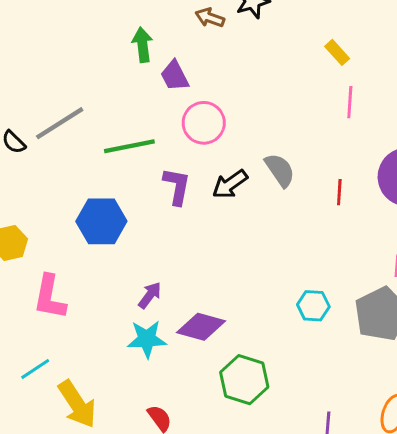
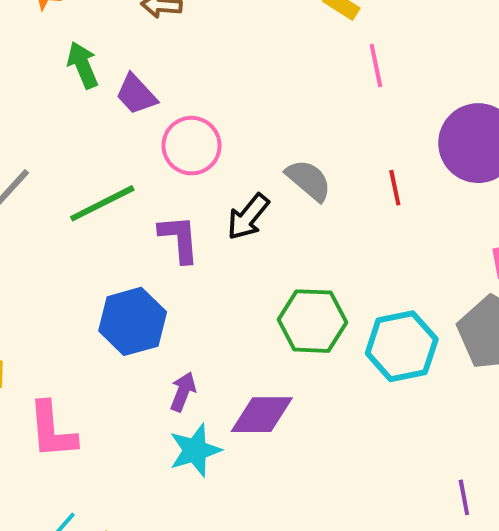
blue hexagon: (101, 221) -> (133, 321), moved
cyan hexagon: (313, 306) -> (402, 346), size x1.6
green hexagon: (244, 380) -> (312, 321), moved

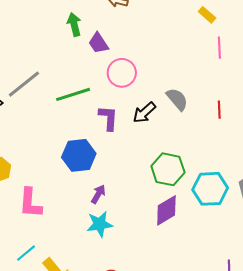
purple diamond: (262, 415) -> (166, 210), moved, turned -40

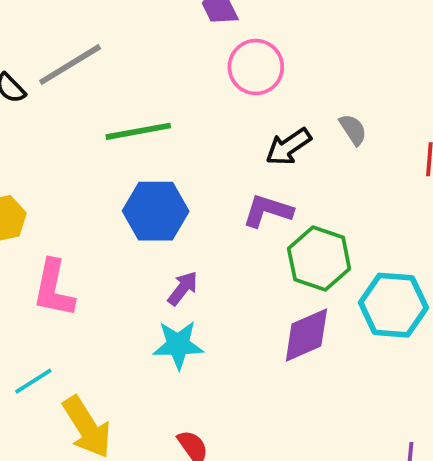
green line: (73, 94) -> (138, 131), moved
gray semicircle: (177, 99) -> (353, 130), size x0.7
purple L-shape: (108, 118) -> (268, 211), moved, turned -84

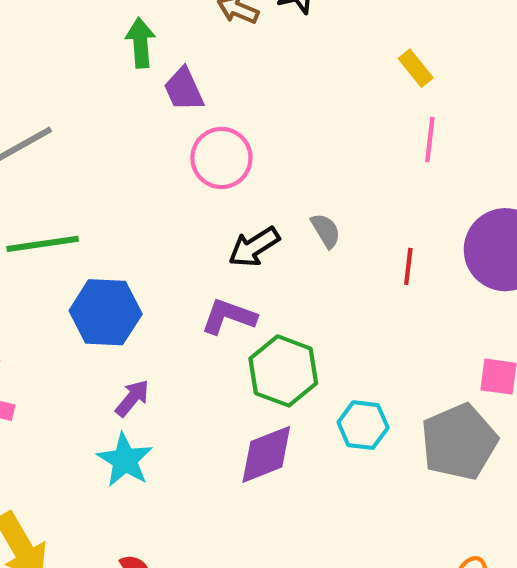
green line: (138, 131) -> (43, 244), moved
cyan hexagon: (393, 305) -> (363, 425), size x0.7
cyan star: (178, 345) -> (125, 460), turned 30

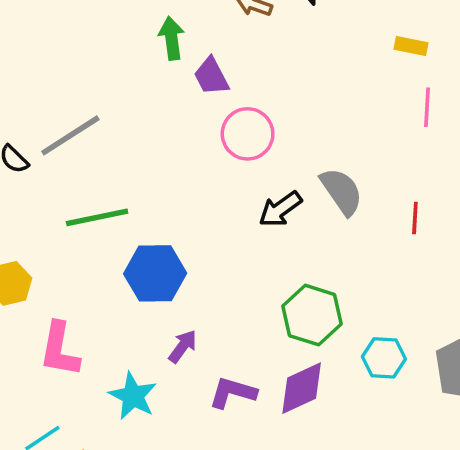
yellow rectangle: (416, 68) -> (411, 46), turned -36
gray semicircle: (326, 231) -> (342, 191), size x1.6
purple L-shape: (229, 316) -> (233, 393), moved
cyan star: (125, 460) -> (133, 396), moved

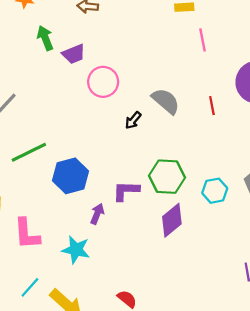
purple trapezoid: (211, 76) -> (74, 54), turned -70
black arrow: (280, 209) -> (133, 120), size x0.7
purple L-shape: (233, 393) -> (126, 191), moved

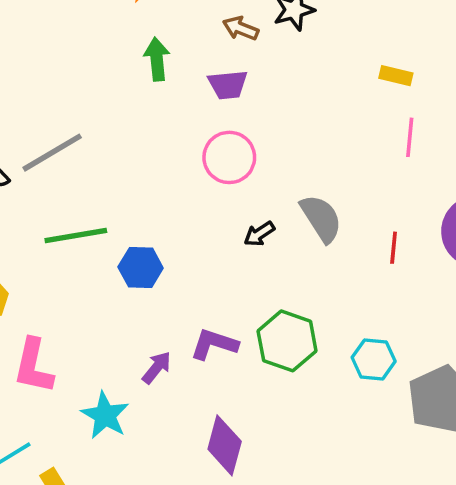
purple trapezoid: (74, 54) -> (228, 85), moved
blue hexagon: (71, 176) -> (141, 267), moved, size x0.7
cyan hexagon: (215, 191) -> (374, 359), moved
purple diamond: (172, 220) -> (225, 445), moved, turned -52

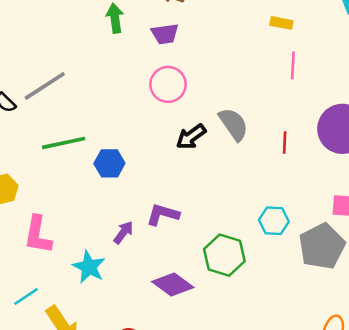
black arrow: (259, 234) -> (191, 137), size x1.4
green hexagon: (287, 341) -> (224, 255), moved
purple diamond: (225, 445) -> (173, 285), turned -66

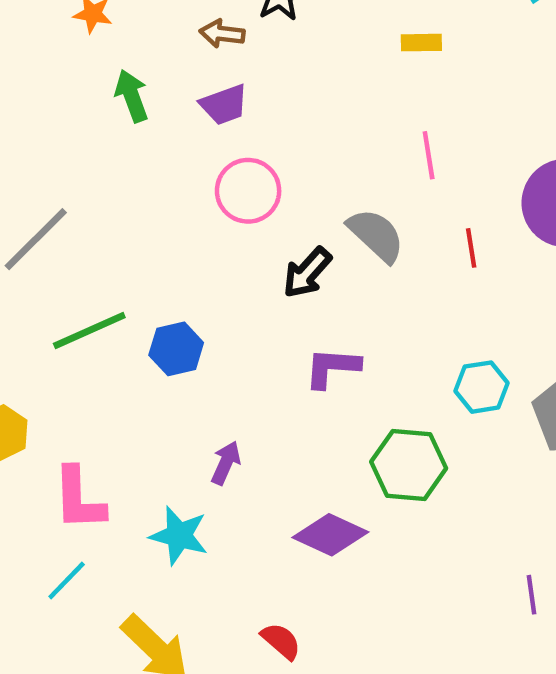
pink line: (293, 65) -> (429, 155), moved
purple L-shape: (163, 215) -> (332, 368), moved
cyan line: (26, 297) -> (67, 581), moved

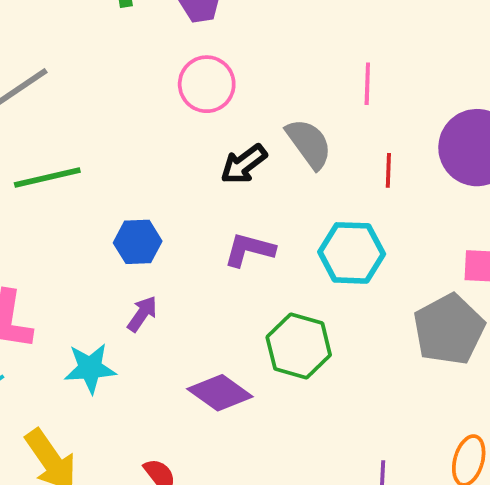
blue hexagon: (176, 349) -> (138, 242), moved
cyan hexagon: (482, 387) -> (352, 253), moved, size x1.4
cyan star: (179, 536) -> (90, 368), turned -30

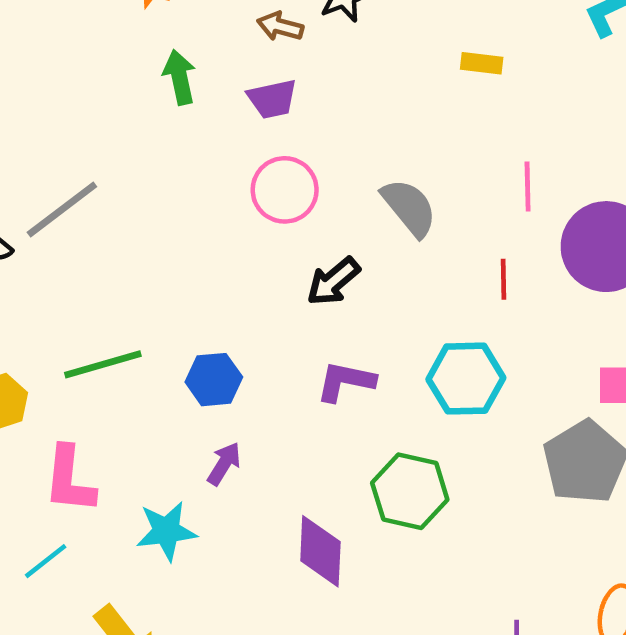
pink line: (367, 84) -> (528, 186), moved
gray semicircle: (309, 144) -> (409, 208), moved
green line: (47, 178) -> (103, 364), moved
purple diamond: (220, 393) -> (320, 551), turned 60

